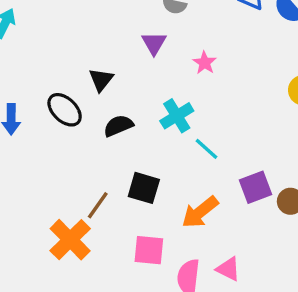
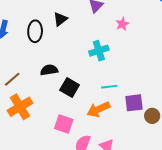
black ellipse: (65, 110) -> (35, 31), turned 35
black semicircle: (118, 126) -> (49, 70), moved
cyan line: (207, 149) -> (109, 87), moved, turned -63
brown line: (98, 205) -> (12, 79), moved

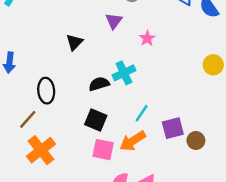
black ellipse: (35, 31) -> (46, 91), moved
black semicircle: (49, 70) -> (99, 84), moved
cyan line: (109, 87) -> (142, 113), turned -42
pink square: (64, 124) -> (103, 150), moved

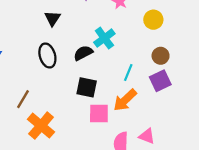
yellow circle: (213, 65) -> (153, 20), moved
black ellipse: (46, 91) -> (47, 55), moved
brown circle: (196, 140) -> (161, 56), moved

